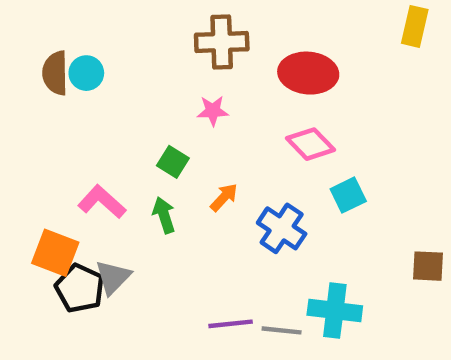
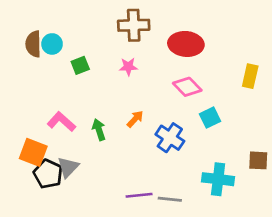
yellow rectangle: (415, 26) -> (250, 76), moved
green square: (173, 162) -> (80, 65), moved, turned 36
cyan cross: (335, 310) -> (218, 179), moved

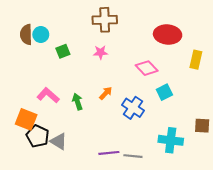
red ellipse: (186, 44) -> (168, 35), moved
gray triangle: (68, 167) -> (59, 141), moved, turned -42

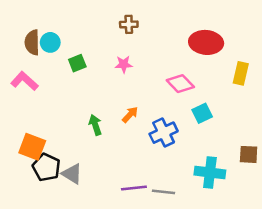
brown cross: (105, 20) -> (129, 24), size x0.6
pink L-shape: (48, 95) -> (24, 81), moved
blue cross: (133, 108) -> (164, 133), turned 30

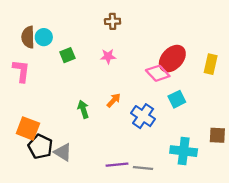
red ellipse: (206, 42) -> (172, 59), moved, turned -52
pink L-shape: (24, 81) -> (21, 71), turned 55
blue cross: (164, 133) -> (143, 116), turned -30

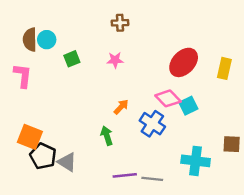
pink diamond: (158, 73) -> (168, 98), moved
green arrow: (83, 109) -> (107, 136), moved

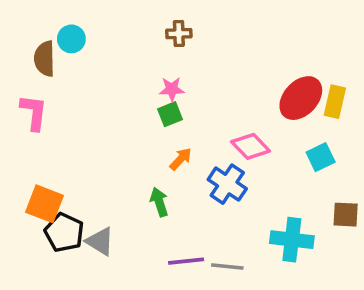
cyan circle: (47, 40) -> (71, 39), moved
green square: (72, 59) -> (170, 114), moved
red ellipse: (184, 62) -> (301, 98), moved
cyan square: (188, 106) -> (321, 157), moved

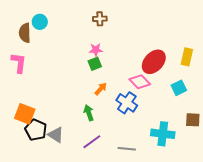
red ellipse: (301, 98) -> (154, 62), moved
purple line: (186, 261) -> (92, 142), moved, turned -30

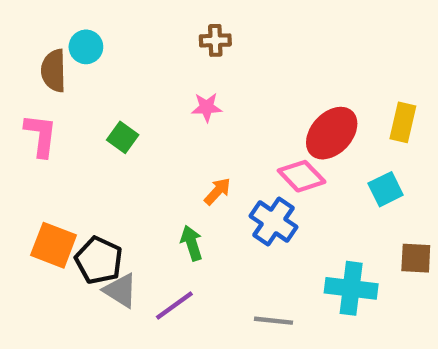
green square: (95, 64) -> (123, 137), moved, turned -32
black pentagon: (36, 130) -> (99, 260), moved
purple line: (92, 142) -> (174, 306), moved

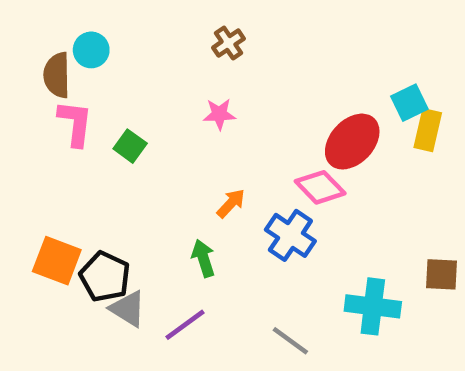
brown cross: (215, 40) -> (229, 43), turned -32
pink L-shape: (41, 135) -> (75, 123), moved
cyan square: (386, 189) -> (409, 103), moved
gray line: (273, 321) -> (290, 341), turned 30

